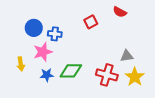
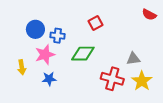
red semicircle: (120, 12) -> (149, 15), moved
green diamond: (71, 71) -> (83, 54), moved

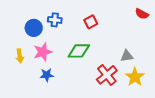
blue cross: (58, 36) -> (55, 20), moved
yellow arrow: (22, 67) -> (20, 56), moved
red cross: (112, 79) -> (107, 75), turned 35

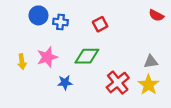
blue circle: (34, 28) -> (38, 15), moved
gray triangle: (127, 56) -> (151, 62), moved
blue star: (47, 75) -> (65, 83), moved

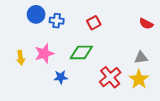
red semicircle: (156, 15) -> (146, 24), moved

